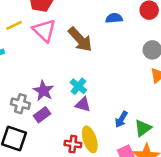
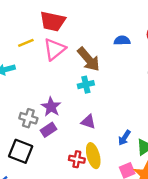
pink triangle: (44, 31) -> (54, 49), turned 35
cyan cross: (78, 86) -> (86, 85), moved, turned 35

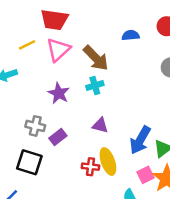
purple star: (51, 107) -> (59, 93), moved
blue arrow: (124, 138) -> (140, 140), size x1.6

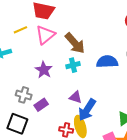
blue semicircle: (131, 35) -> (107, 62), moved, size x1.5
blue arrow: (140, 140) -> (87, 110), moved

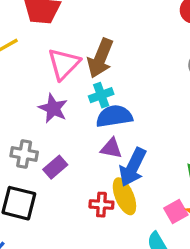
pink triangle: (45, 35) -> (64, 64), moved
brown arrow: (75, 43) -> (100, 58), turned 70
blue semicircle: (107, 62) -> (114, 116), moved

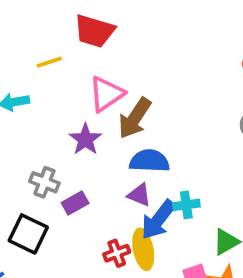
brown arrow: (100, 58) -> (135, 118), moved
cyan cross: (101, 95) -> (186, 205), moved
red cross: (101, 205) -> (117, 253), turned -35

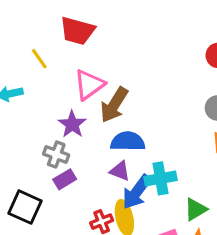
yellow line: (49, 62) -> (39, 59), turned 75
gray cross: (44, 182) -> (56, 155), moved
cyan cross: (186, 205) -> (160, 178), size x1.4

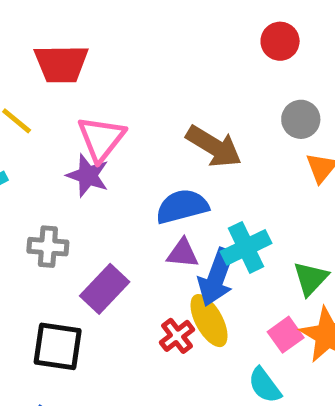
brown arrow: (114, 105) -> (214, 147), moved, turned -75
purple star: (72, 124) -> (88, 176), moved
gray cross: (56, 155) -> (48, 247), moved
purple rectangle: (65, 179) -> (105, 289), size x1.4

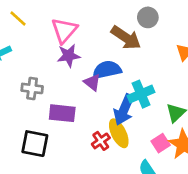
gray circle: (301, 119) -> (148, 17), moved
purple star: (88, 176) -> (69, 56), moved, turned -30
purple triangle: (183, 253) -> (92, 82), moved, turned 30
purple rectangle: (105, 289) -> (62, 113), turned 50

